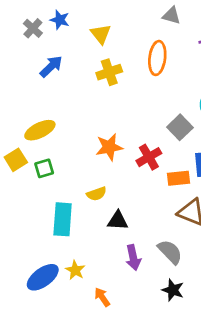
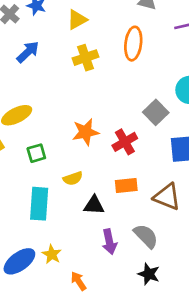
yellow triangle: (101, 34) -> (77, 20), turned 40
green square: (44, 168) -> (36, 153), moved
orange rectangle: (179, 178) -> (126, 185), moved

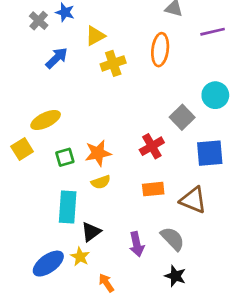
yellow triangle: (77, 20) -> (95, 36), moved
orange star: (85, 132) -> (98, 153), moved
black triangle: (94, 205) -> (91, 232), moved, turned -40

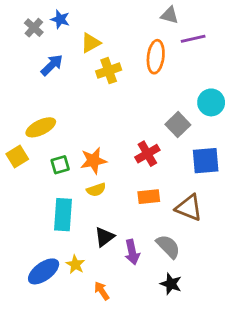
purple line: (213, 32) -> (193, 39), moved
black triangle: (91, 232) -> (104, 237), moved

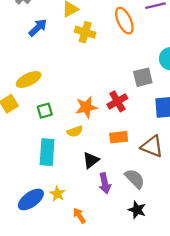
orange ellipse: (156, 57) -> (124, 21), turned -32
yellow cross: (109, 71) -> (85, 32), turned 36
gray square: (178, 125) -> (143, 77), turned 30
orange star: (93, 161) -> (86, 107), moved
black triangle: (104, 237) -> (91, 160), moved

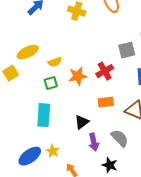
green square: (45, 111) -> (51, 83), moved
yellow semicircle: (75, 131) -> (55, 62), moved
black star: (137, 210) -> (110, 165), moved

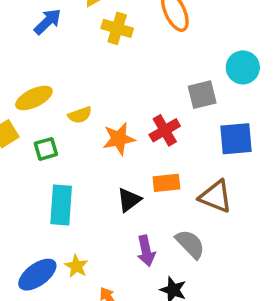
green square: (51, 83) -> (46, 149), moved
black triangle: (82, 122) -> (129, 200), moved

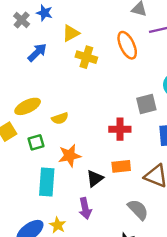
red cross: (165, 130) -> (120, 129), turned 30
orange star: (119, 139) -> (70, 156), moved
purple arrow: (146, 251) -> (85, 208), moved

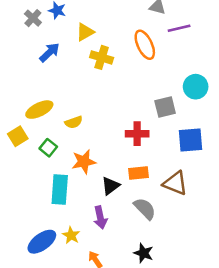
green square: (36, 142) -> (48, 148), turned -35
gray semicircle: (138, 210) -> (145, 209), moved

